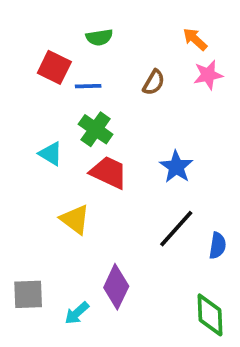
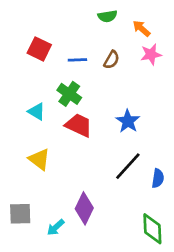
green semicircle: (99, 37) -> (107, 16), moved
blue line: (88, 86) -> (77, 60), moved
yellow triangle: (75, 219) -> (39, 159), moved

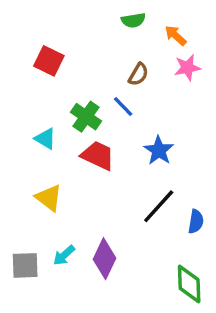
blue line: (77, 60) -> (123, 106), moved, turned 48
cyan arrow: (56, 227) -> (64, 255), moved

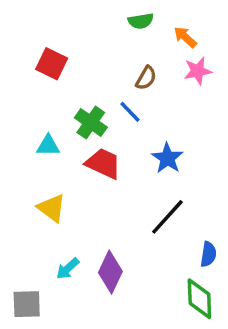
cyan triangle: (45, 139) -> (48, 146), turned -30
blue semicircle: (196, 221) -> (208, 254), moved
gray square: (25, 265) -> (27, 304), moved

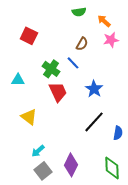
cyan triangle: (48, 146) -> (18, 80), moved
red trapezoid: (103, 163) -> (58, 92), turned 40
blue semicircle: (208, 254) -> (118, 133), moved
purple diamond: (110, 272) -> (71, 165), moved
gray square: (27, 304) -> (43, 171), moved, turned -36

